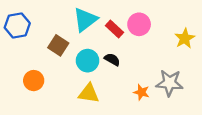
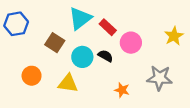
pink circle: (139, 24) -> (131, 43), moved
orange star: (141, 92) -> (122, 90), moved
yellow triangle: (89, 93) -> (68, 83), moved

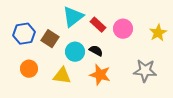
blue hexagon: (16, 24) -> (24, 34), moved
pink circle: (131, 43) -> (123, 29), moved
orange star: (122, 90) -> (100, 75), moved, size x1.5

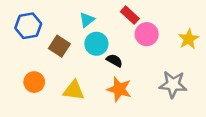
cyan triangle: (73, 17) -> (87, 20), size x0.6
red rectangle: (98, 25) -> (130, 15), moved
blue hexagon: (24, 34) -> (28, 26), moved
cyan circle: (75, 52) -> (96, 44), moved

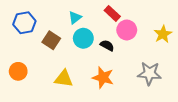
black semicircle: (114, 60) -> (107, 45), moved
orange circle: (34, 82) -> (18, 71), moved

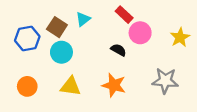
blue hexagon: (24, 23) -> (27, 39), moved
cyan circle: (83, 38) -> (61, 52), moved
brown square: (51, 40) -> (57, 27), moved
orange circle: (18, 71) -> (27, 86), moved

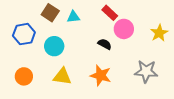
cyan triangle: (83, 19) -> (73, 17), turned 32
brown square: (57, 27) -> (50, 13), moved

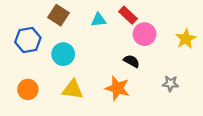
cyan triangle: (73, 17) -> (99, 20), moved
black semicircle: (105, 44) -> (132, 61), moved
gray star: (146, 71) -> (170, 84), size x0.6

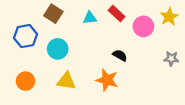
pink circle: (145, 34) -> (143, 26), moved
yellow star: (186, 39) -> (169, 17), moved
gray star: (170, 84) -> (171, 59), moved

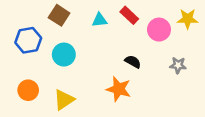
yellow star: (169, 17) -> (188, 19), turned 30
gray star: (171, 59) -> (178, 65), moved
yellow triangle: (66, 81) -> (64, 100), moved, turned -42

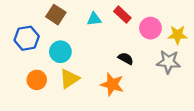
yellow star: (188, 19) -> (178, 35), moved
gray star: (178, 65) -> (169, 62), size x1.5
orange circle: (28, 90) -> (37, 80), moved
yellow triangle: (64, 100) -> (69, 79), moved

